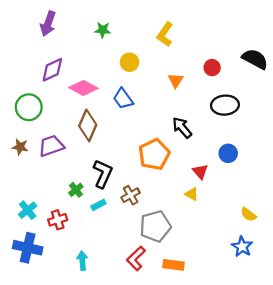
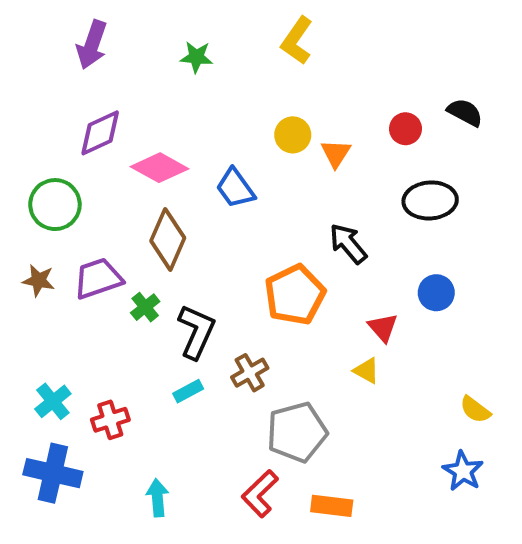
yellow L-shape: (165, 34) -> (297, 41), moved
black semicircle: (255, 59) -> (465, 112), moved, size x0.7
yellow circle: (130, 62) -> (293, 135), moved
green cross: (76, 190) -> (145, 307), moved

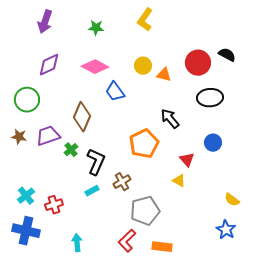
red circle: (405, 129) -> (198, 63), size x1.6
orange triangle: (336, 153) -> (164, 75), turned -49
pink diamond: (160, 168) -> (95, 67), moved

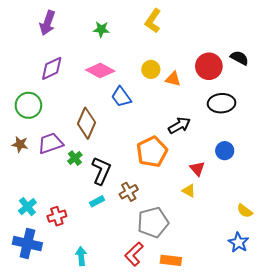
black arrow: (170, 119) -> (179, 125), turned 100

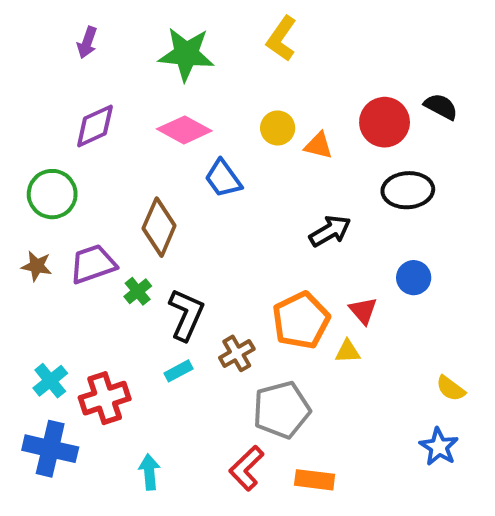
purple arrow: (47, 23) -> (87, 42), size x0.7
green star: (101, 29) -> (186, 54), size x1.8
orange pentagon: (152, 152) -> (301, 320), moved
yellow triangle: (189, 191) -> (348, 352), turned -32
red cross: (57, 216) -> (105, 398), size x1.4

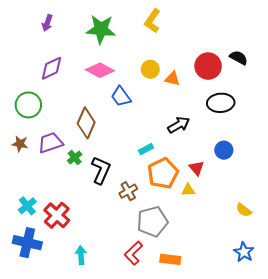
cyan rectangle: (178, 371) -> (146, 149), moved
red cross: (105, 398) -> (57, 215), turned -30
blue star: (439, 447) -> (244, 252), moved

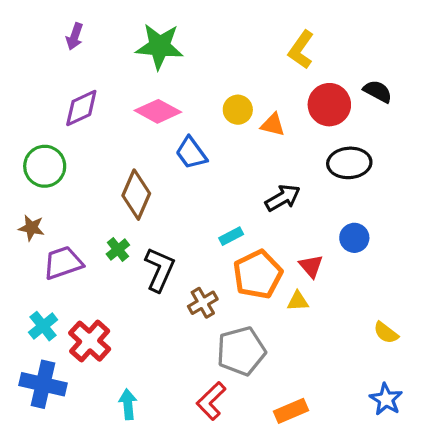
yellow L-shape: (152, 21) -> (301, 50), moved
purple trapezoid: (50, 143) -> (63, 263), moved
orange rectangle: (170, 259) -> (291, 411), moved, turned -30

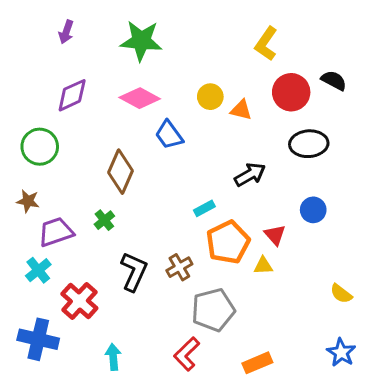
black L-shape: (160, 269) -> (134, 272), moved
cyan cross: (43, 326) -> (38, 270), moved

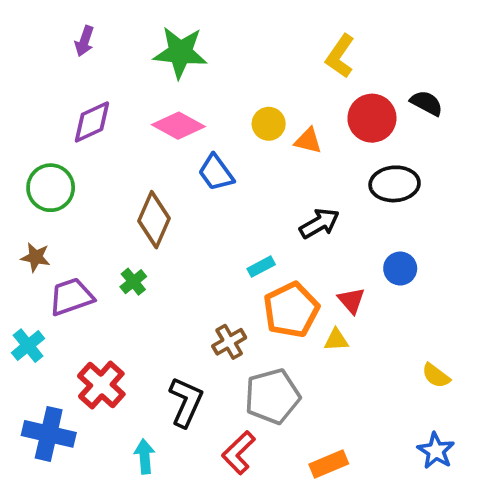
cyan cross: (38, 270) -> (28, 346), moved
black L-shape: (134, 272) -> (186, 402), moved

